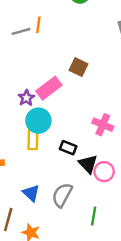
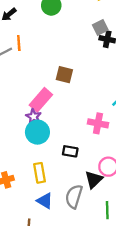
purple star: (26, 98) -> (34, 117), moved
yellow rectangle: (33, 139) -> (40, 173), moved
black triangle: (88, 164) -> (94, 180), moved, turned 42

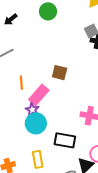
orange line: (19, 43) -> (21, 83), moved
black rectangle: (70, 151) -> (65, 140), size x1.5

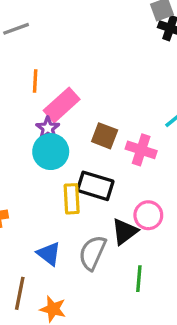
brown square: (60, 73) -> (105, 136), moved
yellow rectangle: (38, 159) -> (72, 199), moved

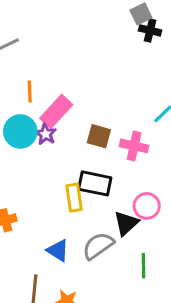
cyan circle: (51, 152) -> (20, 131), moved
gray semicircle: (92, 253) -> (98, 246), turned 36

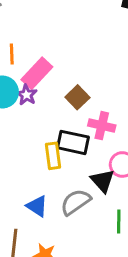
brown square: (99, 136) -> (77, 97), turned 30
pink cross: (134, 146) -> (102, 126), moved
black triangle: (126, 223) -> (103, 181), turned -30

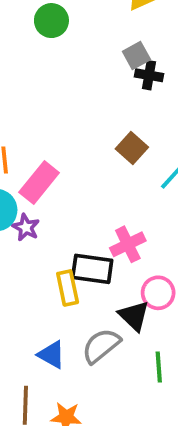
purple star: (26, 95) -> (26, 227), moved
brown square: (77, 97) -> (132, 148), moved
pink cross: (102, 126) -> (128, 244), turned -35

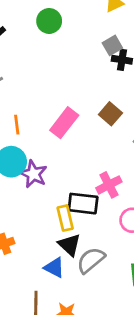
pink rectangle: (39, 183) -> (64, 123), moved
purple star: (26, 227) -> (33, 174), size x1.4
black triangle: (134, 316) -> (69, 245), moved

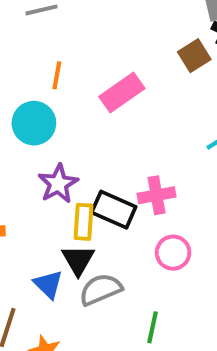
brown square: (110, 114) -> (194, 56), moved
purple star: (33, 174) -> (58, 184), moved

